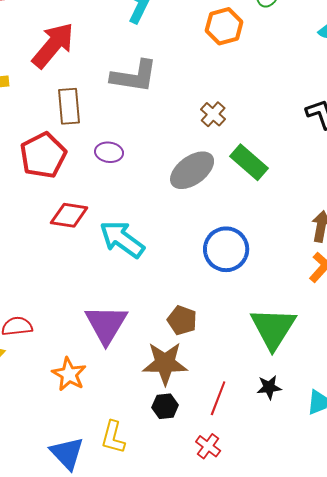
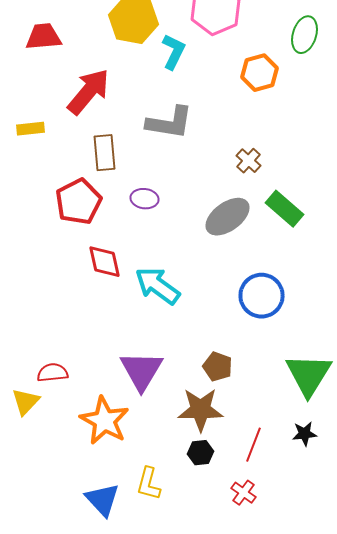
red diamond: (69, 215) -> (104, 262), turned 69
orange star: (69, 374) -> (104, 421), size x1.4

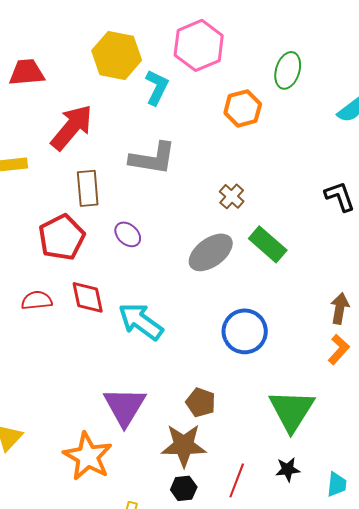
purple ellipse: (144, 199) -> (128, 234), turned 36
red semicircle: (52, 373) -> (37, 300), moved

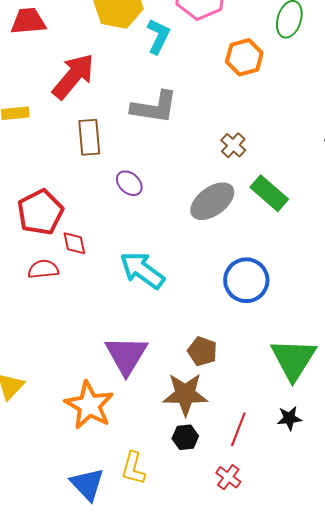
red pentagon: (62, 237) -> (40, 212), moved
red diamond: (88, 297) -> (74, 243), moved, size x0.7
red semicircle: (37, 300) -> (43, 269), moved

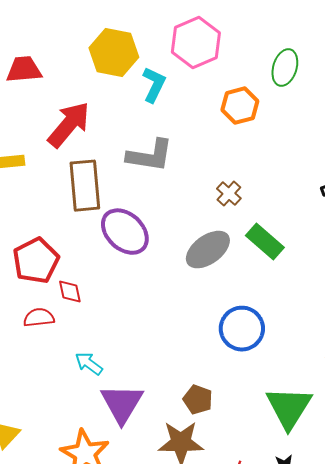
brown rectangle: (89, 137) -> (85, 186), size x1.4
purple ellipse: (129, 183) -> (125, 232), size x1.8
cyan arrow: (142, 270) -> (89, 364), moved, size x0.6

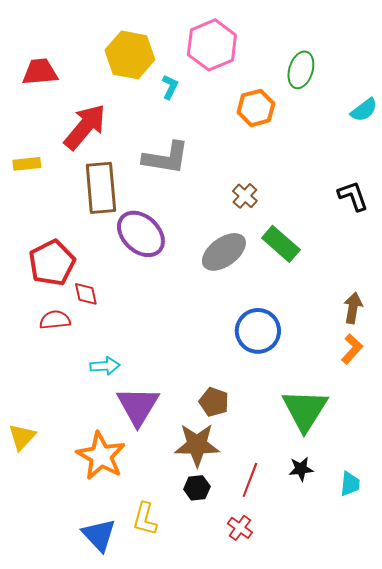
cyan L-shape: (154, 85) -> (170, 87), size x0.7
cyan arrow: (89, 364) -> (105, 366), turned 140

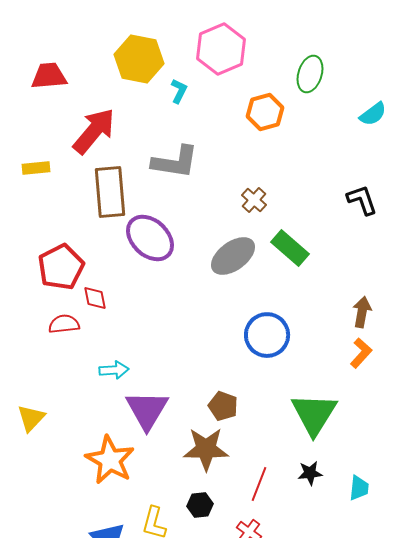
yellow triangle: (22, 437) -> (31, 418), moved
black hexagon: (197, 488) -> (200, 505), moved

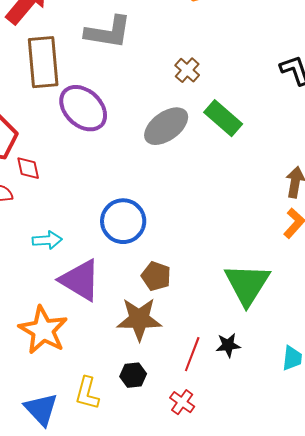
blue circle: (267, 335) -> (123, 221), moved
purple triangle: (147, 410) -> (80, 280), turned -30
black star: (310, 473) -> (228, 345), moved

